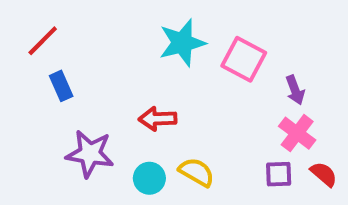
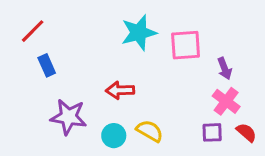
pink square: (244, 59) -> (186, 45), turned -32

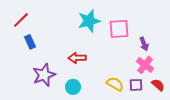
purple star: (69, 117) -> (44, 75), turned -30
yellow semicircle: (150, 131) -> (115, 84), moved

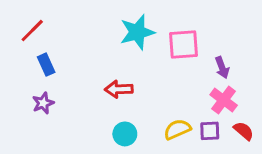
purple star: (44, 75) -> (43, 103), moved, size x0.6
yellow semicircle: (115, 84) -> (177, 129), turned -54
cyan circle: (73, 87) -> (125, 134), moved

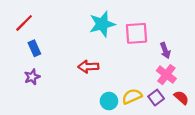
purple square: (210, 131) -> (156, 98), turned -35
cyan circle: (125, 134) -> (109, 101), moved

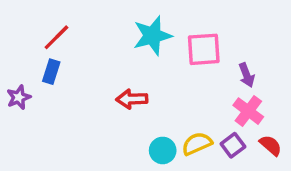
red line: (24, 23) -> (56, 37), moved
blue rectangle: (34, 48) -> (51, 72), turned 42
purple star: (32, 77) -> (19, 97), moved

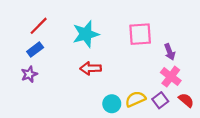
cyan star: (152, 36) -> (86, 34), moved
blue rectangle: (51, 72) -> (35, 49), turned 35
purple star: (19, 97) -> (29, 74), moved

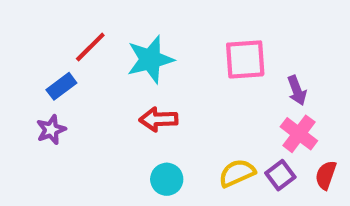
red line: (39, 26) -> (90, 47), moved
red semicircle: (186, 100) -> (326, 175), turned -112
cyan circle: (112, 104) -> (167, 179), moved

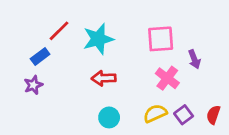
pink cross: (299, 134) -> (167, 78), moved

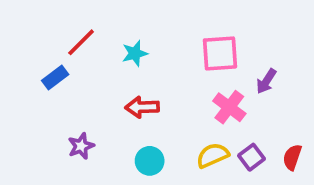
cyan star: (98, 39) -> (135, 53), size x0.6
purple arrow: (194, 59) -> (266, 81), turned 54
purple star: (33, 85) -> (81, 146), moved

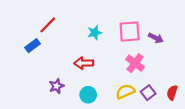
cyan star: (135, 53) -> (95, 33), moved
purple arrow: (266, 81) -> (156, 38), moved, turned -96
purple star: (81, 146) -> (56, 86), moved

